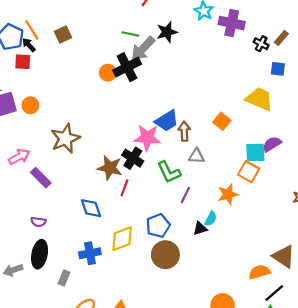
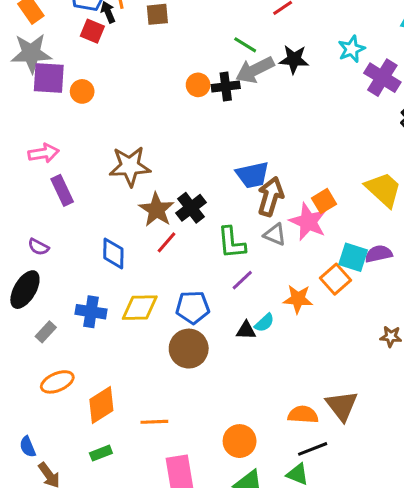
black cross: (127, 67) -> (226, 87), size x0.7
brown arrow: (184, 131) -> (270, 197), size x1.4
pink star: (147, 138) -> (308, 222), moved
brown star: (65, 139) -> (130, 166), moved

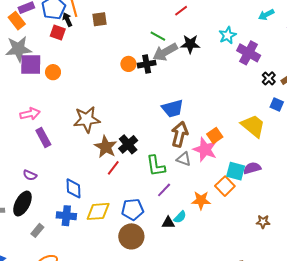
blue trapezoid: (252, 175) -> (173, 108), moved
blue diamond: (113, 253) -> (74, 188), moved

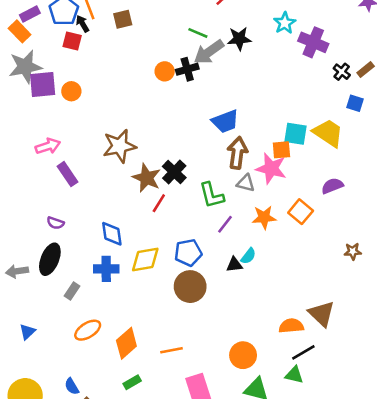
orange square: (215, 135) -> (281, 150), turned 35
cyan square: (236, 171) -> (295, 134), moved
orange star: (201, 200) -> (264, 217), moved

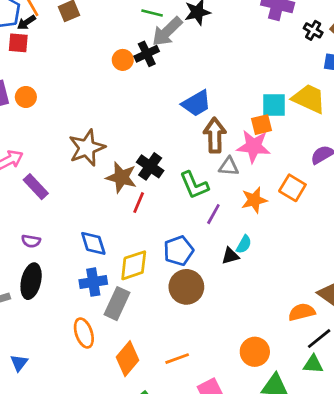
black arrow: (82, 24) -> (26, 22), turned -84
gray rectangle: (72, 291) -> (117, 304), moved, size x1.6
orange ellipse: (88, 330) -> (84, 333), moved, turned -68

